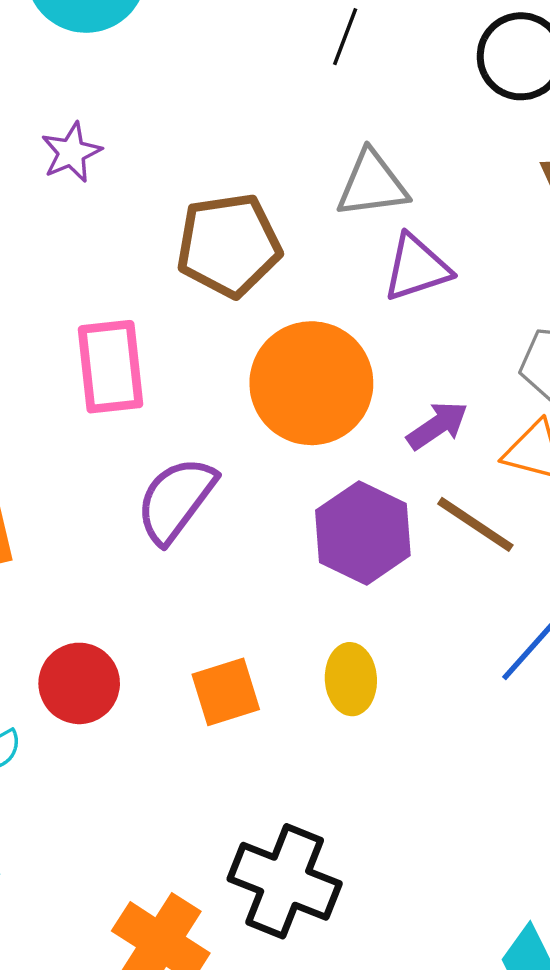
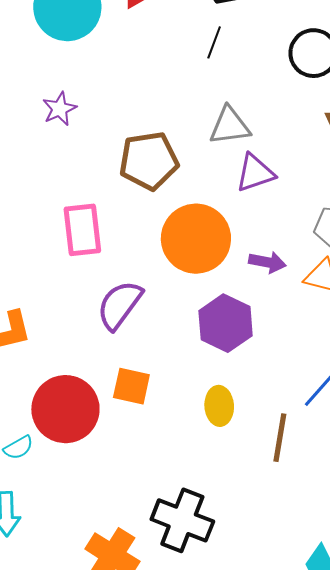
purple arrow: (437, 425) -> (267, 262), turned 45
brown line: (475, 524) -> (280, 438), moved, turned 66
red circle: (79, 683) -> (65, 409), size x1.5
orange square: (226, 692) -> (131, 386), moved, turned 30

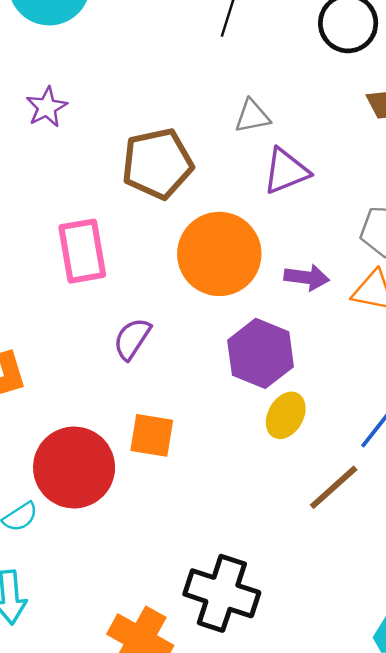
gray triangle: (230, 126) -> (252, 116), size x0.7
purple semicircle: (120, 305) -> (132, 339), size x0.7
yellow ellipse: (219, 406) -> (286, 415), moved, turned 36
brown line: (280, 438) -> (334, 487), turned 42

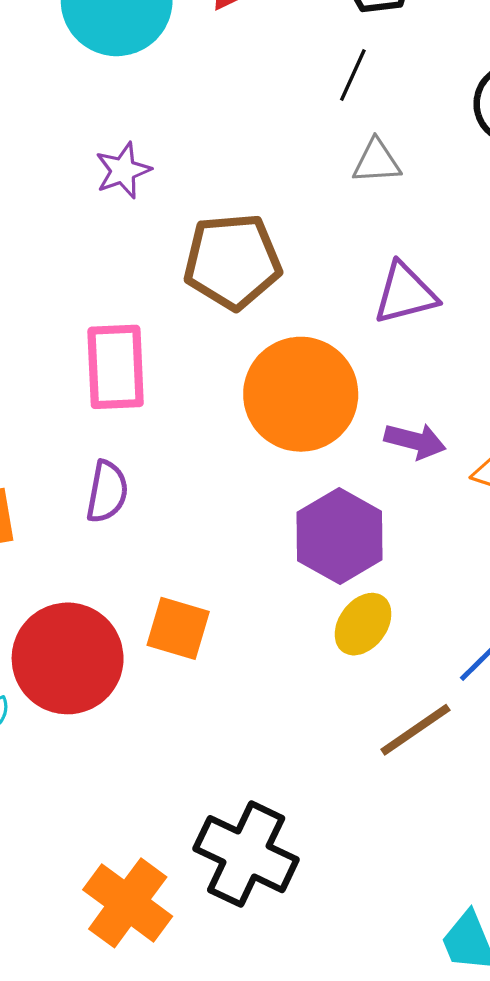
purple star: (47, 107) -> (123, 170), moved
gray triangle: (252, 116) -> (377, 161), moved
purple semicircle: (132, 339) -> (107, 492), moved, turned 150

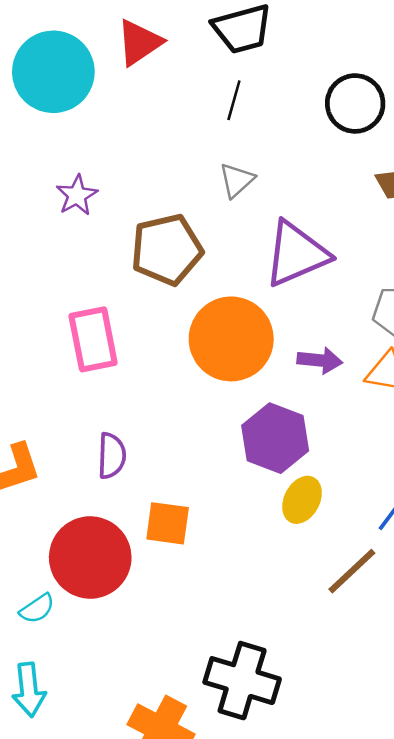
gray triangle: (377, 161) -> (237, 180), moved, turned -30
purple triangle: (405, 293) -> (296, 254), size x1.4
purple semicircle: (107, 492) -> (112, 456), moved

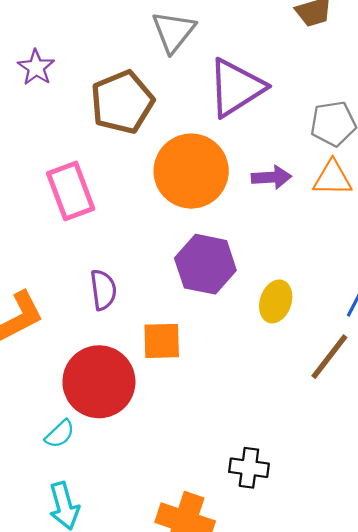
gray triangle: (237, 180) -> (173, 32), size x1.4
purple hexagon: (275, 438) -> (205, 264), moved
black cross: (242, 681) -> (249, 468), size x0.6

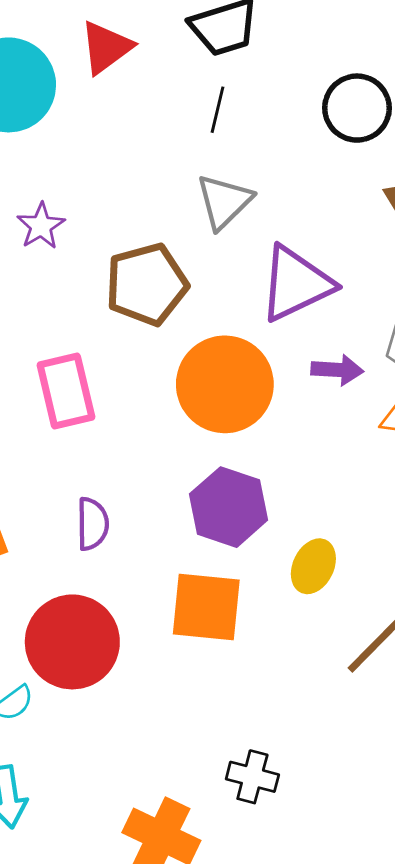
purple arrow: (271, 177) -> (337, 370), moved
orange square: (162, 341) -> (206, 607), moved, size x1.4

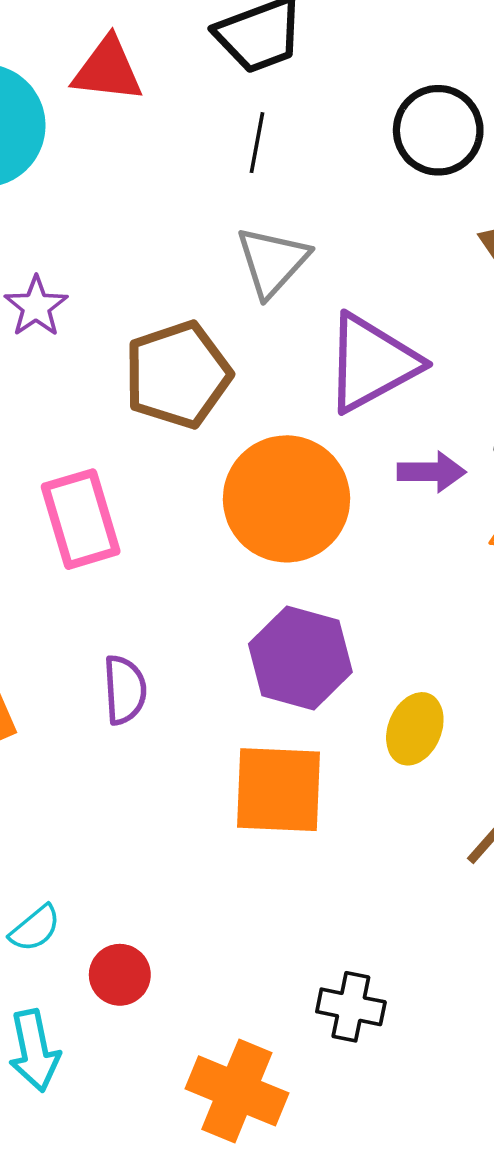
red triangle: (106, 47) -> (108, 70), turned 46
red circle: (72, 642) -> (120, 975), moved, size x0.5

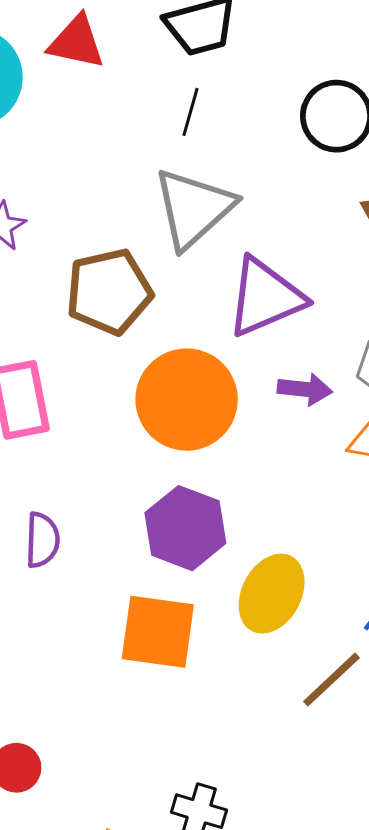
gray triangle: (272, 261) -> (194, 208), size x1.4
yellow ellipse: (415, 729) -> (272, 594), size x1.4

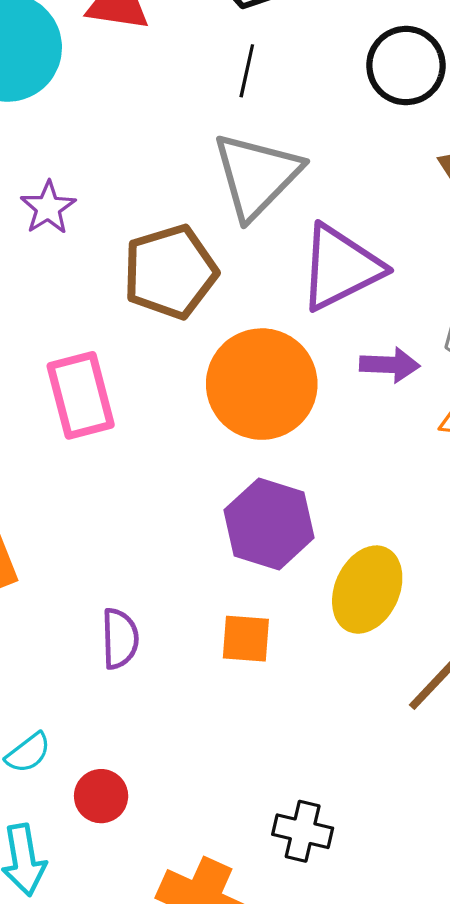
purple semicircle: (42, 540) -> (120, 639), moved
orange square: (158, 632) -> (246, 639), size x0.6

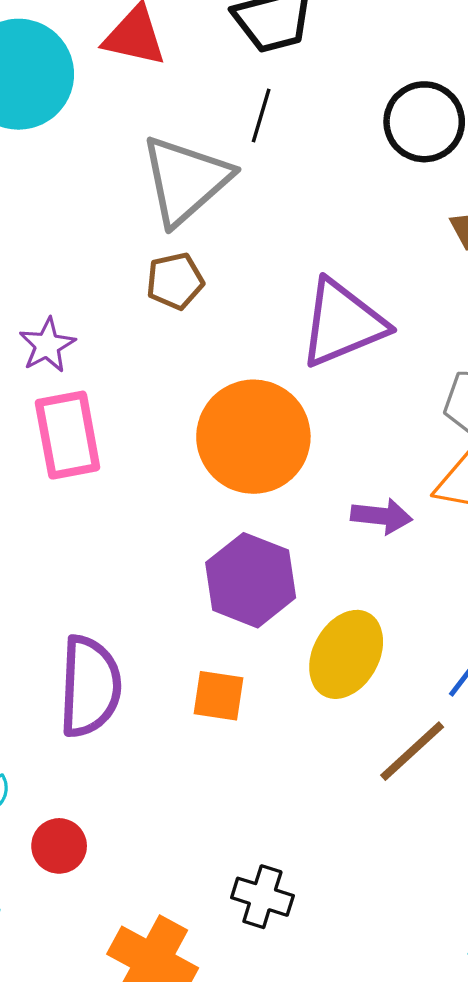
gray triangle: (257, 175) -> (186, 180), moved
purple star: (48, 208) -> (47, 345), moved
brown pentagon: (170, 272) -> (175, 281), moved, size x0.6
purple arrow: (390, 365) -> (382, 516), moved
purple semicircle: (120, 639) -> (90, 686), size x1.6

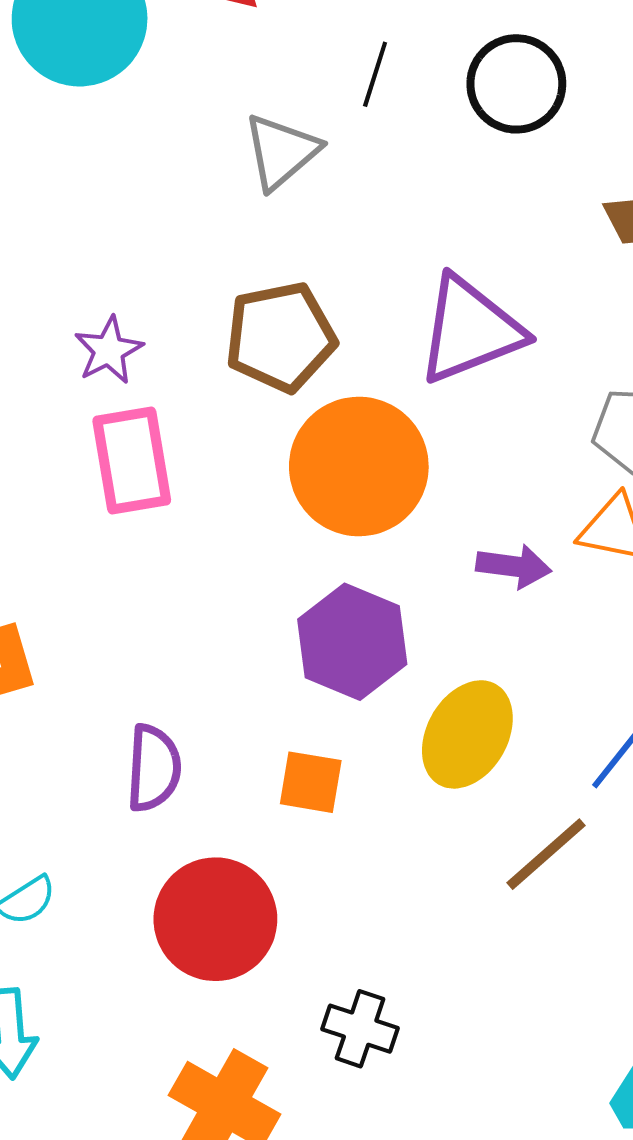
black circle: (424, 122) -> (516, 84), moved
gray triangle: (186, 180) -> (281, 152), size x0.7
brown pentagon: (175, 281) -> (280, 337), moved, size x1.6
purple semicircle: (90, 686) -> (154, 768), size x0.7
red circle: (59, 846) -> (215, 919), moved, size x1.8

